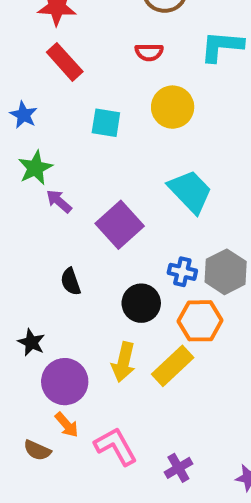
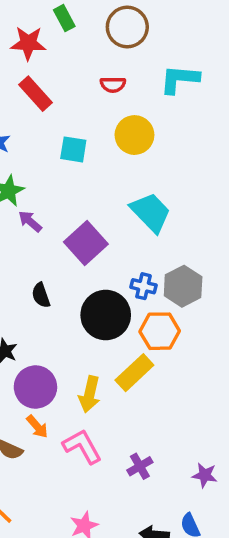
black circle: (141, 303) -> (106, 315), size x1.4
yellow arrow: (124, 362) -> (89, 394), moved

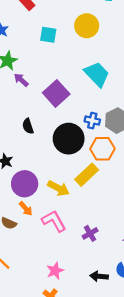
yellow arrow: (89, 394) -> (58, 188), turned -75

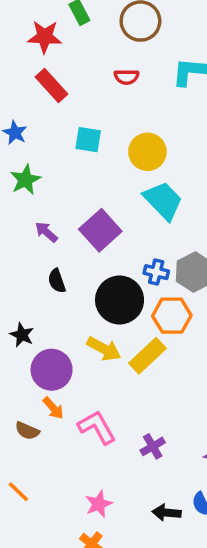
yellow circle: (87, 26) -> (147, 152), moved
purple arrow: (21, 80) -> (46, 232), moved
yellow arrow: (58, 188) -> (104, 349), moved

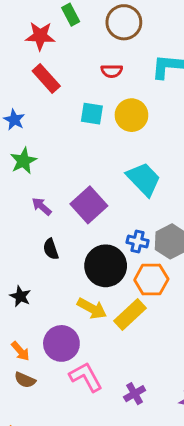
cyan square: (88, 140) -> (92, 114), moved
yellow circle: (147, 152) -> (131, 115), moved
purple circle: (52, 370) -> (61, 343), moved
orange arrow: (53, 408) -> (20, 351), moved

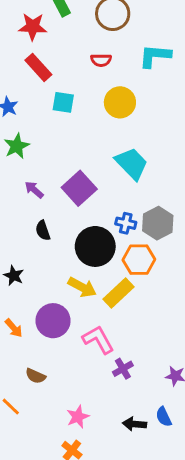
cyan square: (92, 114) -> (63, 102), moved
pink L-shape: (86, 377) -> (98, 340), moved
brown semicircle: (25, 380) -> (36, 376), moved

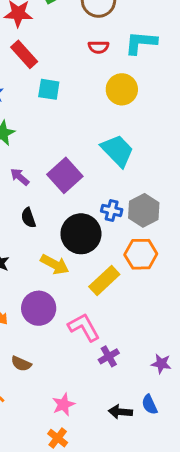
red semicircle: (101, 60) -> (98, 47), moved
yellow circle: (120, 102) -> (122, 89), moved
orange hexagon: (139, 260) -> (141, 254), moved
yellow arrow: (82, 287) -> (55, 264), moved

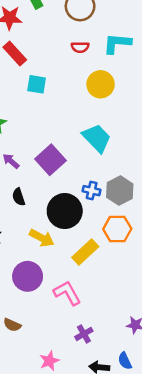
purple cross: (109, 356) -> (84, 334), moved

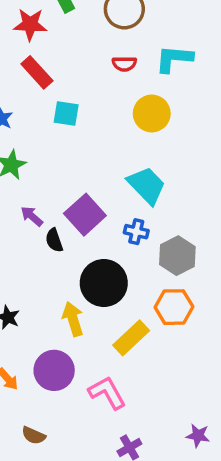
blue cross: (92, 191) -> (136, 232), moved
black semicircle: (19, 197) -> (54, 240), moved
yellow arrow: (42, 238) -> (73, 319), turned -135

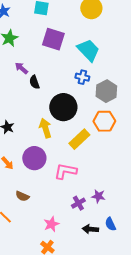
purple square: (85, 215) -> (53, 39), moved, turned -30
pink L-shape: (107, 393) -> (65, 171), turned -50
purple star: (198, 435) -> (98, 196), moved

